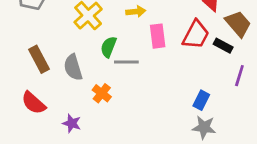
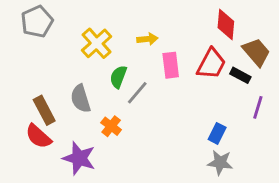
brown rectangle: (39, 59) -> (44, 110), moved
gray line: (126, 62) -> (137, 93), turned -50
purple star: (72, 123) -> (79, 158), size x1.6

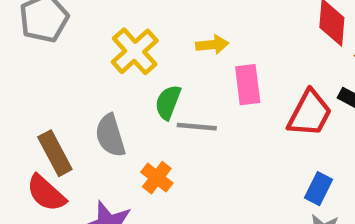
red trapezoid: (211, 64) -> (310, 113), moved
gray line: (137, 93) -> (197, 127), turned 55

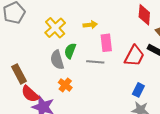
gray line: (197, 127) -> (95, 62), moved
gray semicircle: (110, 136) -> (57, 60), moved
red semicircle: (46, 193) -> (30, 94), moved

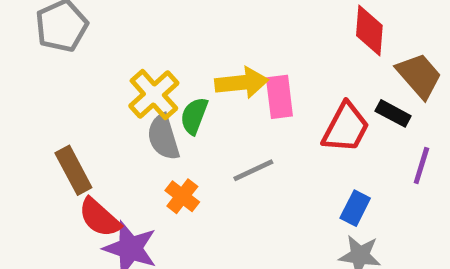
yellow arrow: (90, 25) -> (242, 83), moved, size x1.5
yellow cross: (55, 28) -> (154, 94), moved
gray line: (95, 62) -> (253, 170), moved, turned -30

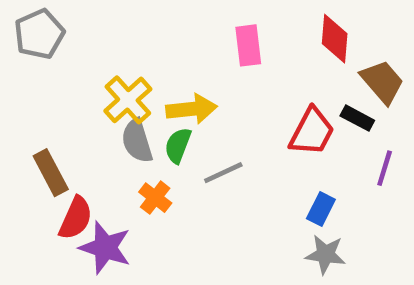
yellow arrow: (242, 83) -> (191, 109), moved
pink rectangle: (279, 97) -> (248, 45), moved
green semicircle: (194, 116) -> (178, 145), moved
red semicircle: (99, 218) -> (76, 218), turned -108

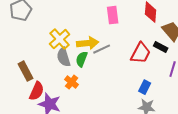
gray line: (223, 173) -> (102, 49), moved

